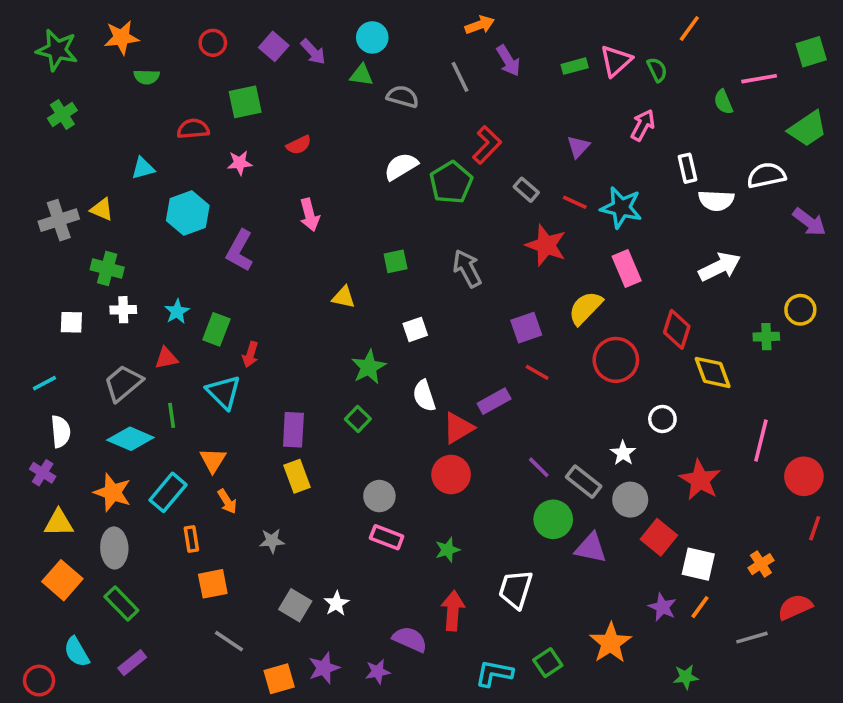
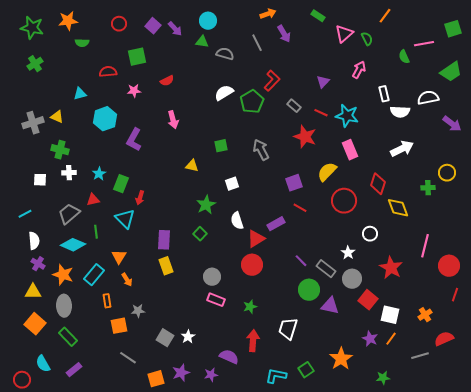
green rectangle: (575, 66) -> (318, 16), moved, turned 48
purple cross: (43, 473) -> (38, 264), moved
gray star: (272, 541) -> (138, 311), moved

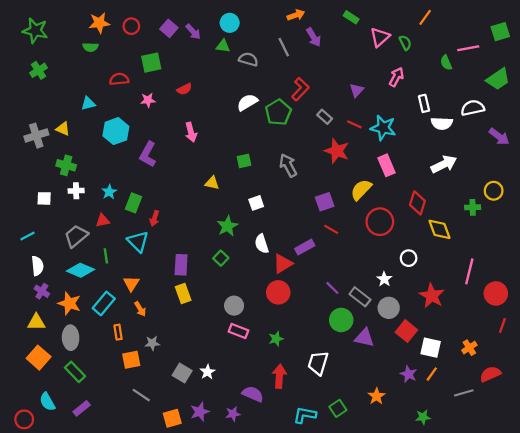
orange star: (68, 21) -> (99, 23), moved
orange star: (341, 359) -> (377, 396), size x0.7

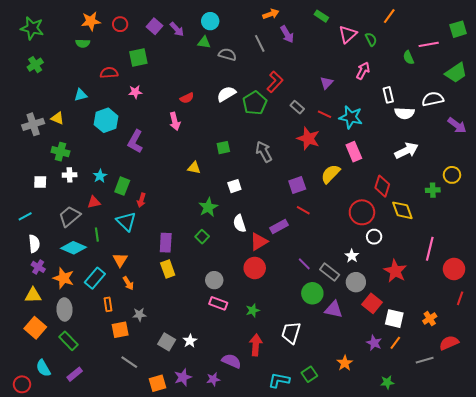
red semicircle: (184, 89) -> (187, 98), moved
red circle: (380, 222) -> (362, 212), moved

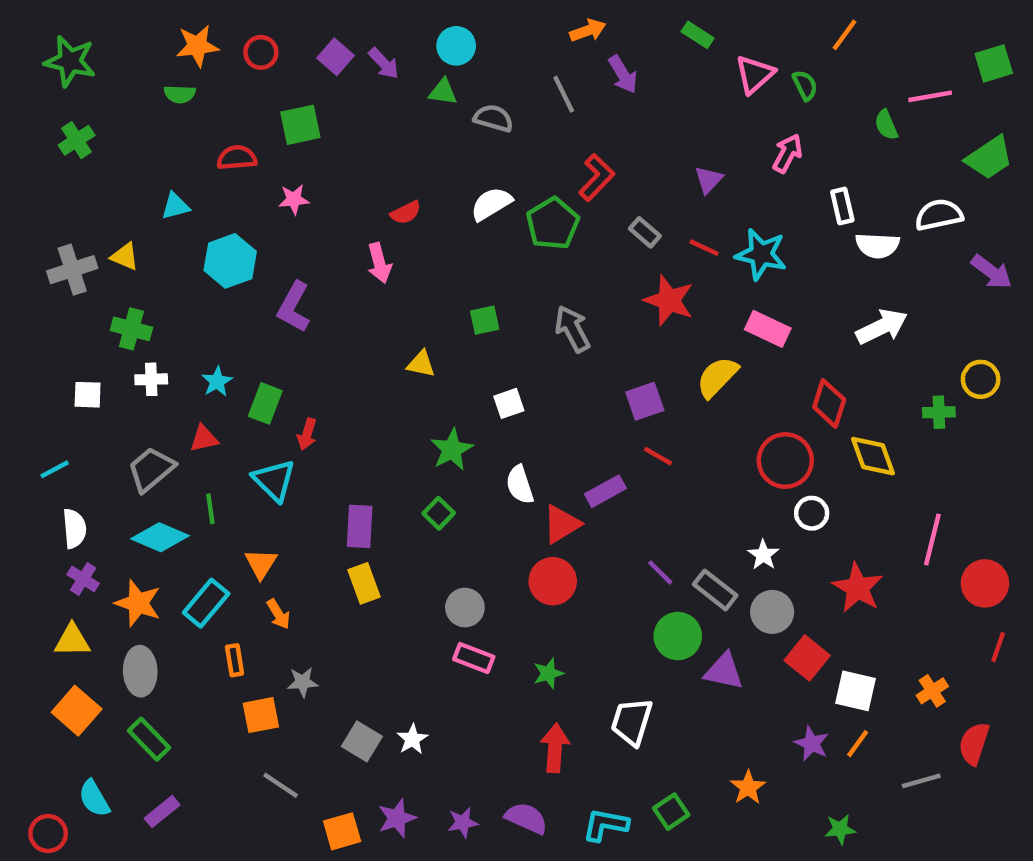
pink rectangle: (354, 152) -> (768, 329), turned -42
red semicircle: (449, 343) -> (974, 744), turned -48
purple semicircle: (231, 361) -> (526, 818), moved

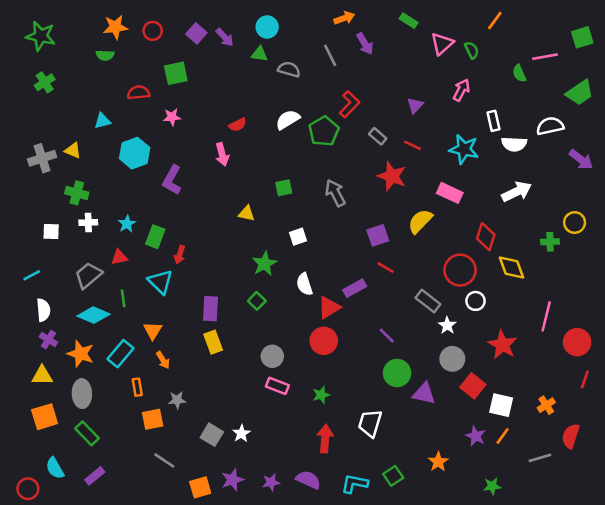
cyan star: (761, 254) -> (464, 149), moved
gray rectangle: (715, 590) -> (428, 301), moved
orange square: (77, 711) -> (45, 417), turned 32

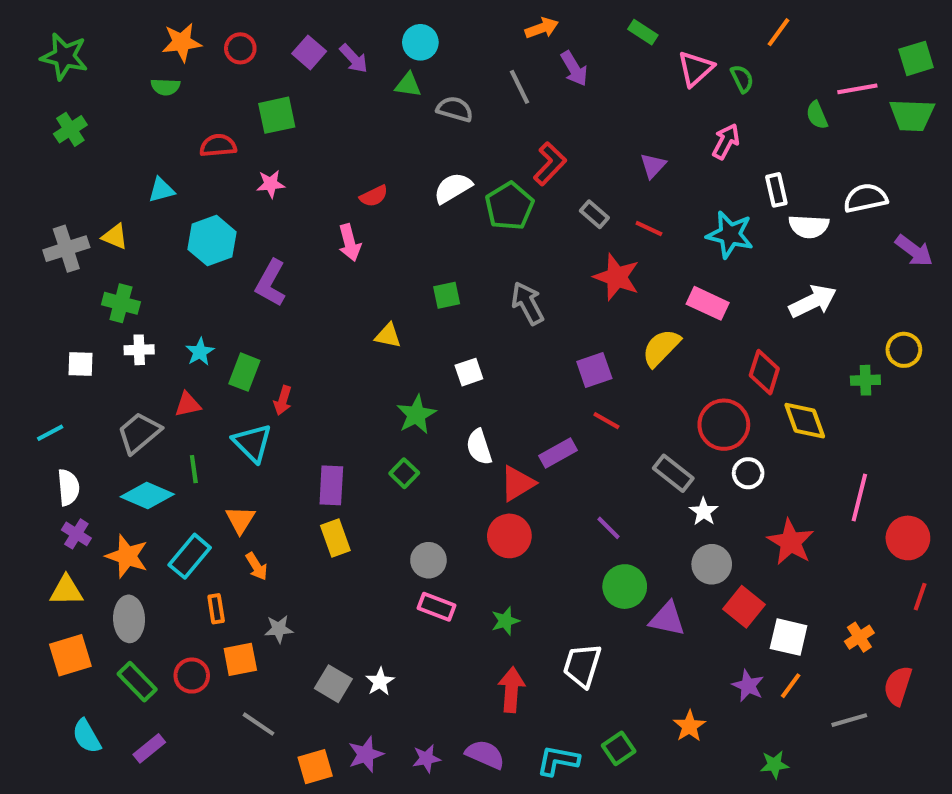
green trapezoid: (580, 93) -> (912, 115), moved, turned 36
red circle: (28, 489) -> (192, 676), moved

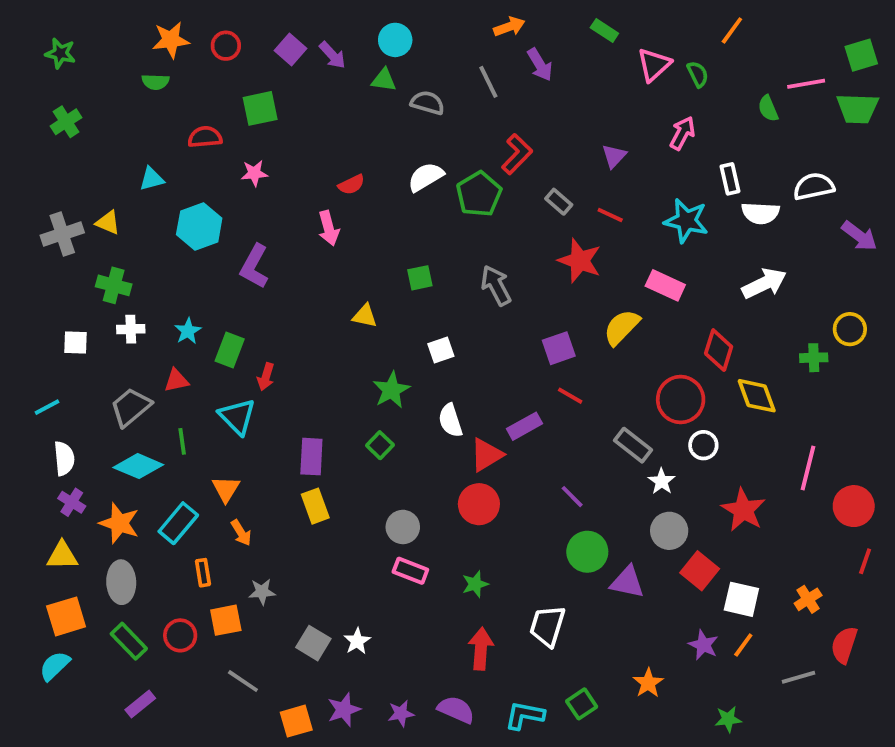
green star: (64, 56) -> (60, 53), size x0.7
cyan semicircle: (87, 736) -> (55, 666), moved, turned 76

